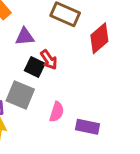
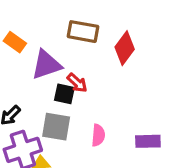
purple triangle: (25, 37) -> (46, 65), size x1.5
purple rectangle: (88, 127) -> (148, 141), moved

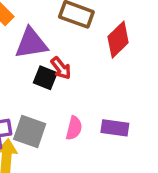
gray square: (56, 127) -> (30, 132), moved
purple rectangle: (148, 141) -> (115, 128), moved

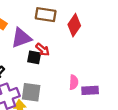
pink semicircle: (74, 128) -> (74, 82), moved
purple rectangle: (115, 128) -> (90, 90), moved

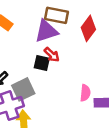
purple triangle: (21, 38) -> (46, 31), moved
gray square: (31, 92) -> (23, 89), moved, turned -36

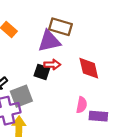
red diamond: (88, 28) -> (89, 68), moved, turned -55
red arrow: (52, 55) -> (52, 65), turned -49

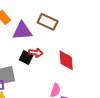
purple triangle: (49, 41) -> (22, 31), moved

